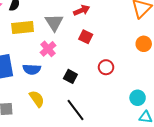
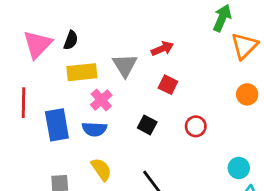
pink cross: (48, 49) -> (101, 100), moved
black square: (70, 76) -> (147, 125), moved

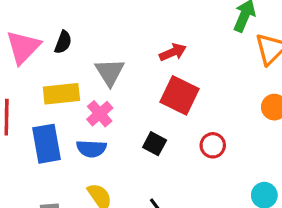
gray triangle: (125, 65) -> (110, 72), moved
yellow rectangle: (82, 72) -> (61, 94), moved
red square: (168, 85) -> (180, 95), size x1.6

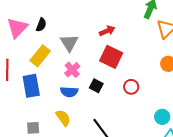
yellow rectangle: (61, 94) -> (40, 56), turned -45
pink cross: (100, 114) -> (72, 70), moved
blue semicircle: (91, 149) -> (69, 92), moved

